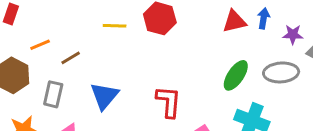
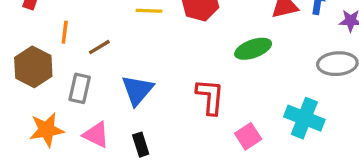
orange line: (40, 45) -> (65, 32), turned -60
green ellipse: (236, 75) -> (253, 49), moved, turned 36

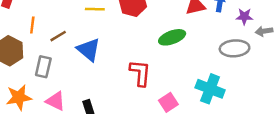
blue triangle: (137, 90) -> (89, 50), moved, turned -30

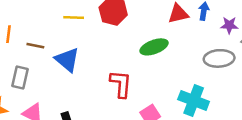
brown line: (58, 36) -> (35, 46), turned 42

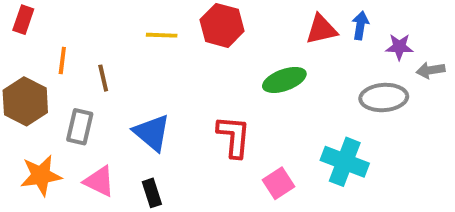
brown line: (35, 46) -> (103, 78), turned 66
blue triangle: (67, 60) -> (152, 133), moved

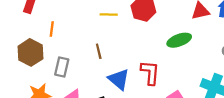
brown line: (103, 78) -> (99, 51), moved
blue triangle: (152, 133) -> (119, 79), moved

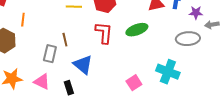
gray rectangle: (62, 67) -> (50, 54), moved
red L-shape: (150, 73) -> (104, 33), moved

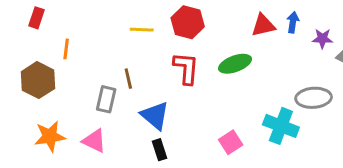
gray ellipse: (188, 39) -> (314, 98), moved
black rectangle: (69, 88) -> (159, 150), moved

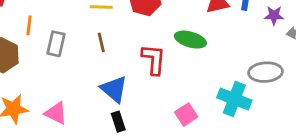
green ellipse: (235, 64) -> (190, 40), turned 36
red L-shape: (186, 68) -> (154, 59), moved
brown line: (128, 79) -> (101, 42), moved
gray rectangle: (106, 99) -> (56, 44), moved

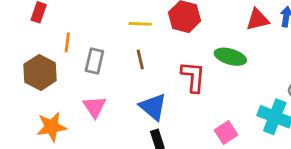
pink triangle: (56, 113) -> (94, 107), moved, turned 30

